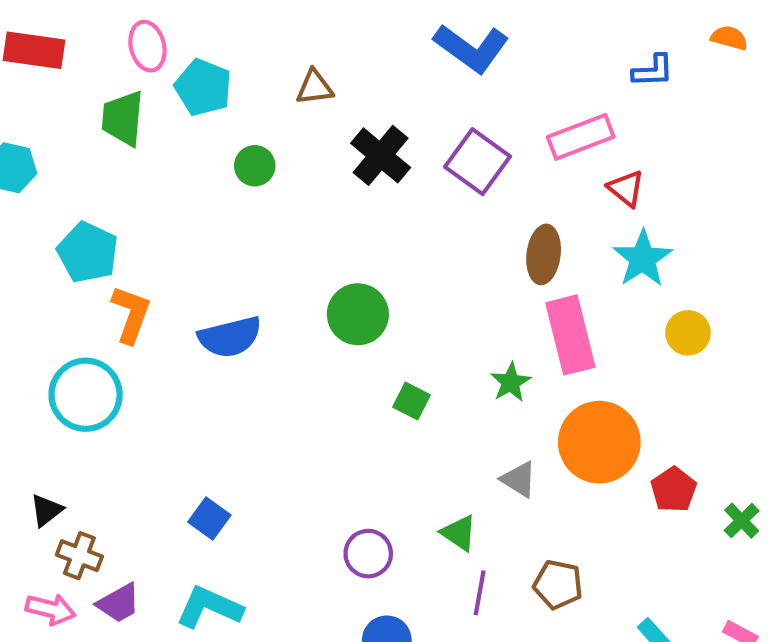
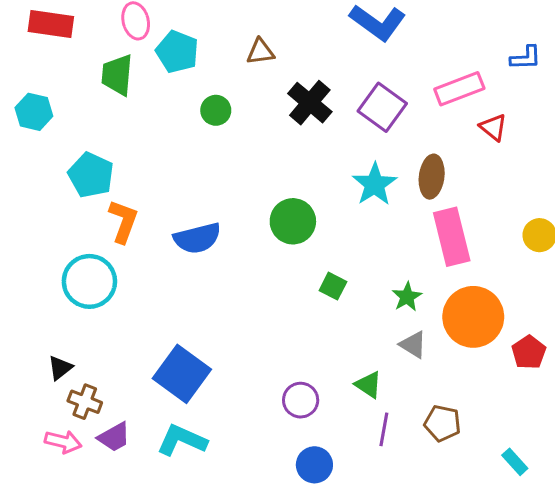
blue L-shape: (653, 71) -> (526, 58), moved
cyan star: (643, 259) -> (375, 184), moved
green star: (511, 382) -> (407, 297), moved
blue square: (209, 519) -> (182, 374), size x1.8

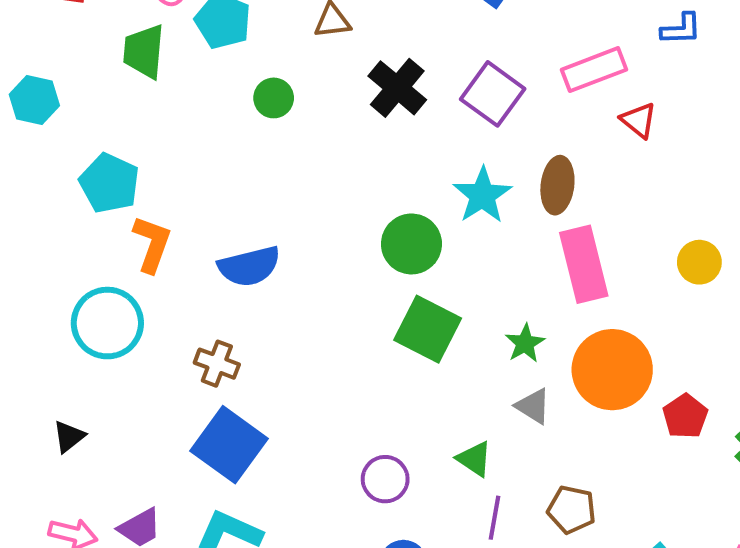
green circle: (293, 221) -> (411, 244), moved
green square: (333, 286) -> (428, 329), size x1.8
brown cross: (85, 402) -> (217, 364), moved

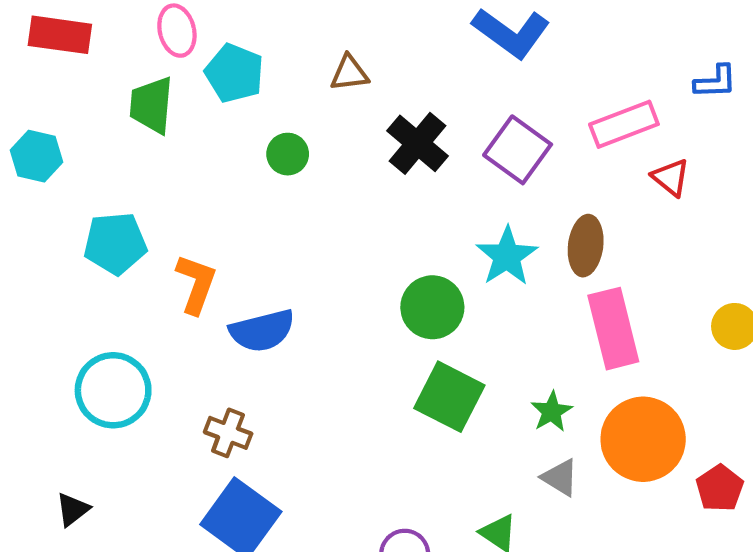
cyan pentagon: (109, 183) -> (115, 243), turned -30
orange L-shape: (152, 244) -> (196, 284), moved

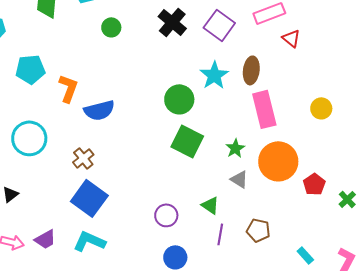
brown cross: (228, 433) -> (83, 158), turned 30

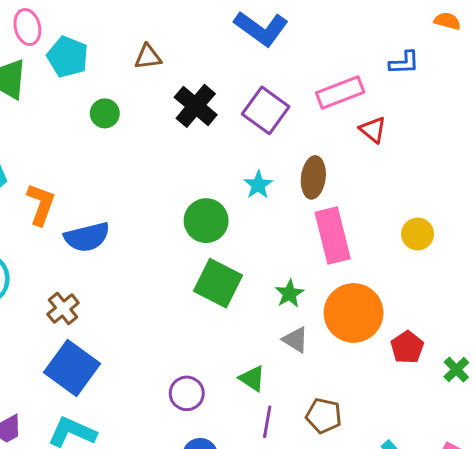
cyan star: (214, 75) -> (258, 185), size x0.7

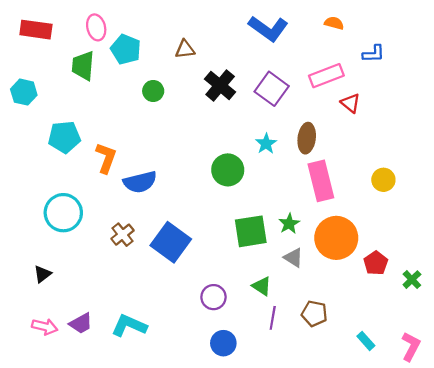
orange semicircle: (447, 21) -> (334, 23), moved
green square: (218, 283) -> (251, 231), moved, turned -36
blue square: (72, 368) -> (171, 242), moved

